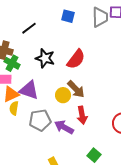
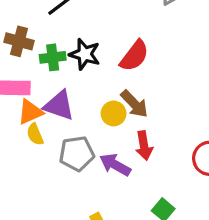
green cross: (12, 63) -> (53, 57), moved, turned -35
yellow semicircle: (14, 108) -> (35, 134), turned -32

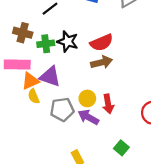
red semicircle: (134, 56) -> (102, 43), turned 30
brown arrow: (134, 104) -> (102, 62), moved, turned -60
yellow circle: (114, 113) -> (87, 98), moved

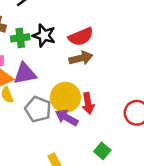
purple triangle: (50, 77) -> (25, 74), turned -30
yellow circle: (87, 98) -> (65, 97), size x1.6
gray pentagon: (62, 109) -> (38, 109), turned 30

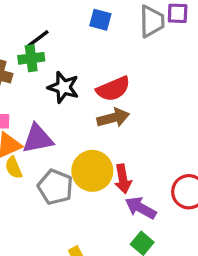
green cross: (20, 38) -> (31, 58), moved
purple arrow: (67, 118) -> (141, 208), moved

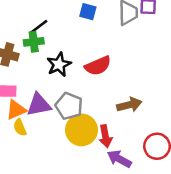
black star: (63, 87) -> (59, 64), turned 30
brown arrow: (113, 118) -> (129, 105), moved
gray pentagon: (55, 187) -> (69, 106), moved

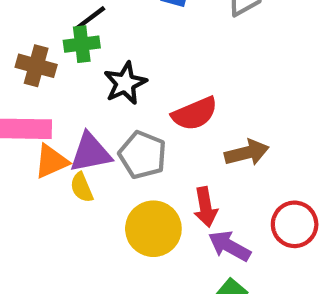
red semicircle: (98, 66) -> (195, 114), moved
yellow semicircle: (20, 127) -> (82, 187), moved
yellow circle: (82, 130) -> (153, 229), moved

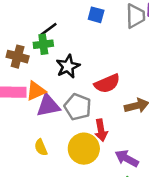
orange triangle: (51, 161) -> (36, 91), moved
yellow semicircle: (82, 187) -> (41, 147), moved
red arrow: (206, 207) -> (101, 130), moved

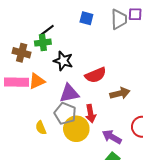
black star: (68, 66) -> (63, 61), turned -30
purple triangle: (48, 106) -> (69, 93), moved
gray pentagon: (78, 107) -> (65, 114), moved

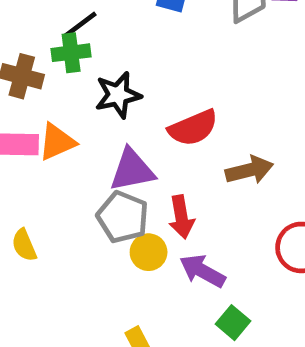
black star: (63, 61) -> (118, 95), turned -30
yellow semicircle: (41, 128) -> (24, 245), moved
yellow circle: (76, 129) -> (149, 252), size x0.6
purple arrow: (112, 137) -> (202, 271), moved

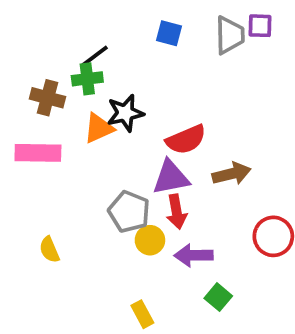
orange triangle: (57, 142) -> (99, 128), moved
purple triangle: (132, 170) -> (171, 178), moved
yellow semicircle: (24, 245) -> (49, 250), moved
purple arrow: (202, 271) -> (194, 255), turned -30

